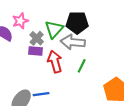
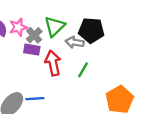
pink star: (20, 21) -> (18, 27), moved
black pentagon: (77, 23) -> (91, 30), moved
gray arrow: (73, 42) -> (75, 42), size x0.7

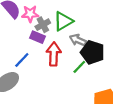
black pentagon: (91, 30) -> (93, 52), moved
blue line: (35, 99) -> (22, 60), moved, turned -56

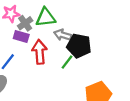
green triangle: (63, 21) -> (46, 17), turned 30

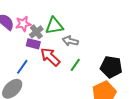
black pentagon: (79, 46) -> (111, 67), moved
red arrow: (40, 52) -> (50, 57), turned -40

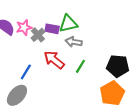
green triangle: (54, 26) -> (68, 24), moved
purple rectangle: (33, 44) -> (52, 29), moved

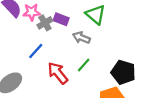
green triangle: (68, 24) -> (96, 15), moved, turned 42
red arrow: (54, 60) -> (58, 73), moved
blue line: (26, 72) -> (36, 51), moved

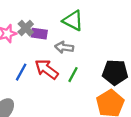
gray cross: (45, 23) -> (26, 28), moved
red arrow: (58, 73) -> (47, 69), moved

